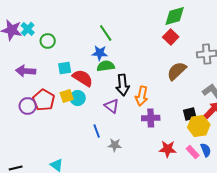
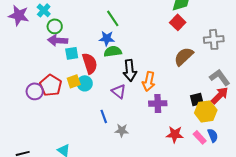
cyan cross: (28, 29) -> (44, 10), moved
purple arrow: (26, 71) -> (58, 40), moved
red semicircle: (83, 78) -> (90, 63), turned 40

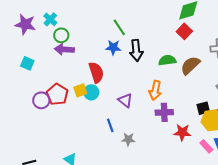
green semicircle: (113, 51) -> (167, 60), moved
cyan square: (72, 53) -> (27, 63), moved, turned 32
black arrow: (130, 70) -> (136, 50), moved
red star: (175, 134) -> (182, 132), moved

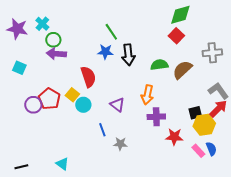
yellow square: (80, 90) -> (72, 95), turned -32
cyan circle: (91, 92) -> (83, 105), moved

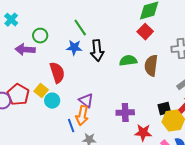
green circle: (53, 40) -> (40, 36), moved
brown semicircle: (182, 70) -> (151, 66), turned -40
orange arrow: (147, 95) -> (82, 116), moved

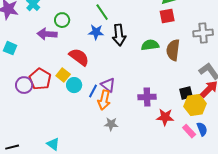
red square: (145, 32) -> (167, 16), turned 35
red semicircle: (57, 73) -> (79, 57), turned -35
blue line: (71, 126) -> (93, 91), moved, turned 48

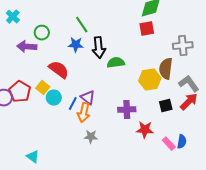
green semicircle: (150, 45) -> (116, 63), moved
brown semicircle: (173, 50) -> (166, 69), moved
yellow hexagon: (195, 105) -> (150, 80), moved
blue semicircle: (202, 129) -> (182, 142), turned 32

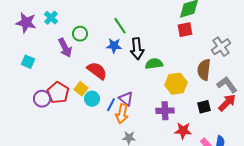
gray cross: (183, 46) -> (221, 47), turned -30
purple arrow: (27, 47) -> (65, 48), turned -120
yellow hexagon: (150, 80) -> (176, 84), moved

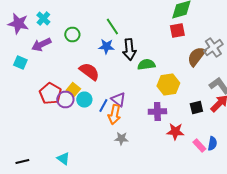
purple arrow: (65, 48) -> (41, 44), moved, turned 90
brown semicircle: (204, 70) -> (196, 56), moved, turned 30
purple circle: (42, 99) -> (65, 100), moved

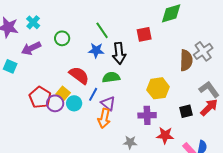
red square: (177, 30) -> (144, 34), moved
brown semicircle: (196, 56) -> (186, 60), turned 145
green semicircle: (146, 64) -> (111, 77), moved
blue line: (103, 106) -> (93, 94), moved
gray star: (121, 138) -> (130, 142), moved

